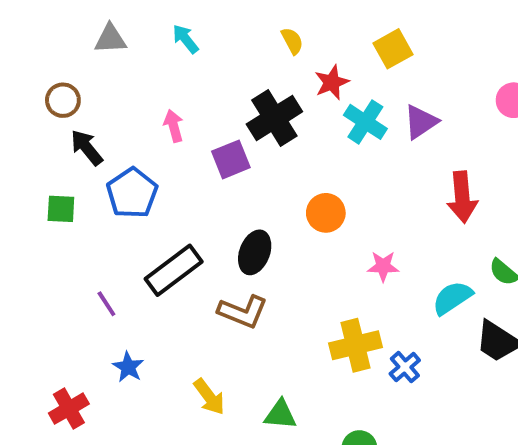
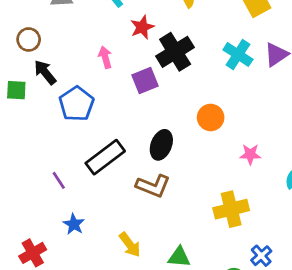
red star: (332, 82) -> (142, 27), moved
green square: (61, 209) -> (16, 90), moved
blue cross: (405, 367) -> (261, 256), moved

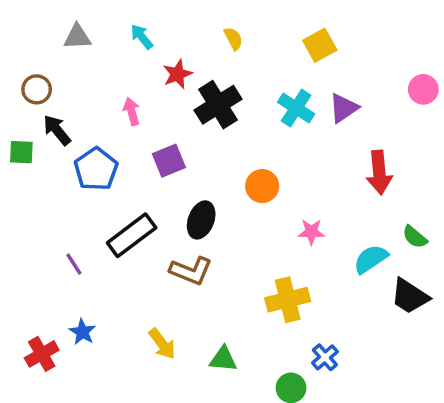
purple square: (145, 81) -> (169, 161), moved
blue star: (74, 224) -> (82, 332), moved

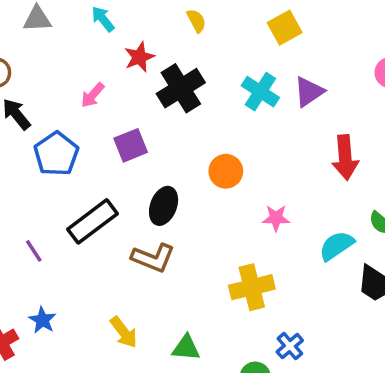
pink arrow: (132, 111) -> (93, 95), turned -124

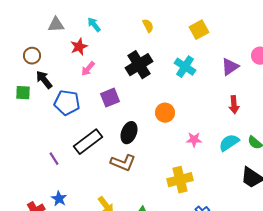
red star: (139, 57) -> (79, 47), moved
purple triangle: (309, 92) -> (230, 67), moved
blue pentagon: (56, 154) -> (67, 103), turned -30
red arrow: (345, 157) -> (234, 105), size x0.7
cyan semicircle: (337, 246) -> (229, 143), moved

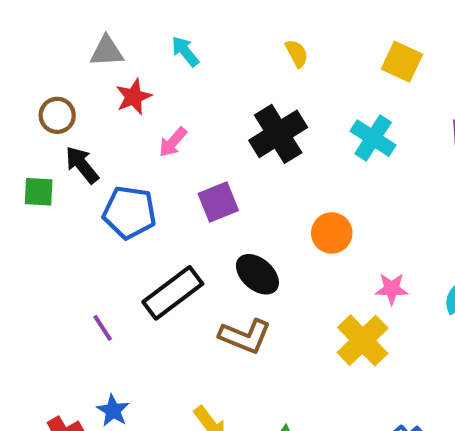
yellow square: (199, 30) -> (402, 62), turned -36
red star: (79, 47) -> (134, 97), moved
black ellipse: (129, 133) -> (257, 274), turned -70
yellow cross: (180, 180) -> (363, 340), moved, turned -30

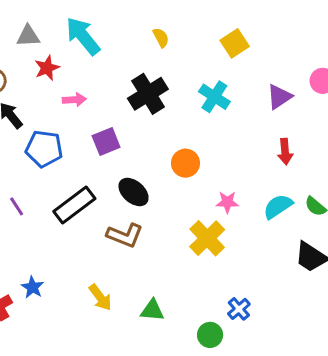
cyan arrow: (185, 51) -> (83, 36), size x1.8
yellow square: (402, 62) -> (235, 43), turned 32
pink arrow: (173, 142) -> (74, 100), turned -135
purple line: (103, 328) -> (17, 206), moved

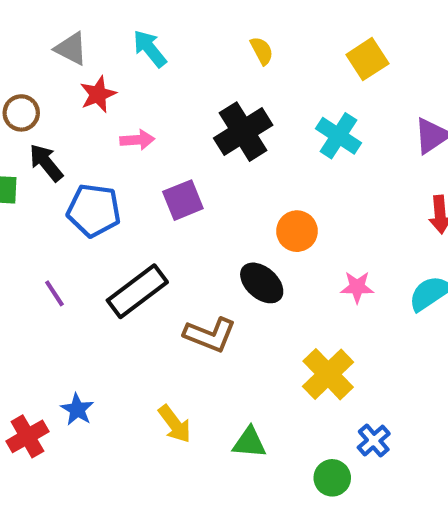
gray triangle: (28, 36) -> (71, 49), turned 30
cyan arrow: (83, 36) -> (150, 49), size x0.7
black ellipse: (134, 192) -> (262, 283), moved
yellow cross: (207, 238) -> (328, 374), moved

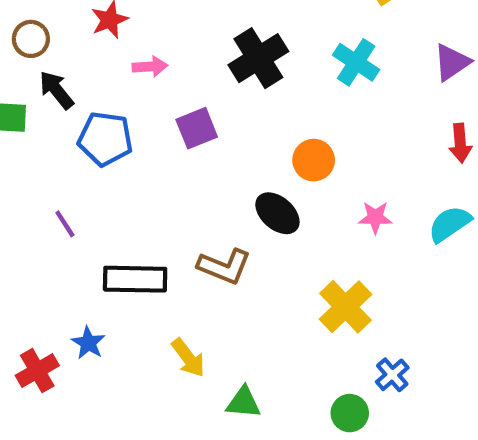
black rectangle: (137, 291) -> (135, 279), moved, turned 38
green triangle: (249, 443) -> (243, 402), moved

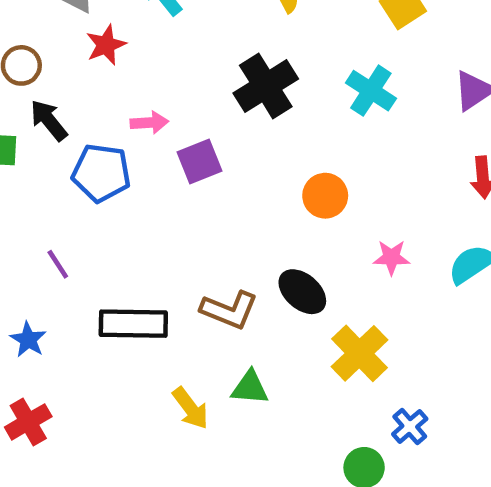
pink arrow: (150, 67) -> (149, 123), moved
black ellipse: (277, 213) -> (302, 292), moved
blue star: (88, 343) -> (28, 340), moved
green triangle: (243, 402) -> (250, 388), moved

